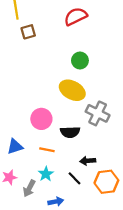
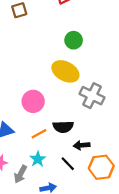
black semicircle: (70, 132) -> (63, 127), moved
orange line: (47, 150) -> (39, 134), turned -40

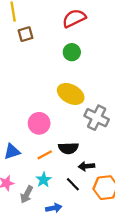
green circle: (74, 40) -> (72, 52), moved

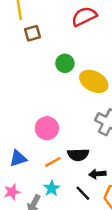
green circle: (72, 52) -> (65, 63), moved
yellow ellipse: (71, 94) -> (94, 81), moved

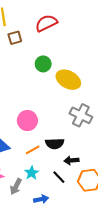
red semicircle: (84, 16) -> (46, 23), moved

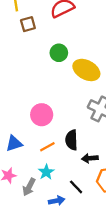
black semicircle: (55, 144) -> (71, 140), turned 90
black line: (59, 177) -> (76, 187), moved

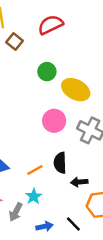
brown square: (28, 24) -> (14, 42), turned -35
pink circle: (42, 115) -> (54, 121), moved
black line: (76, 187) -> (73, 224), moved

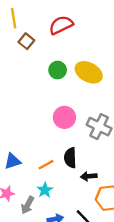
yellow ellipse: (76, 90) -> (89, 72), moved

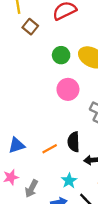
pink circle: (64, 117) -> (68, 89), moved
cyan star: (45, 190) -> (69, 181), moved

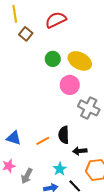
pink circle: (68, 89) -> (70, 85), moved
blue triangle: (17, 145) -> (14, 138), turned 35

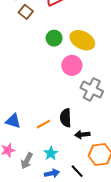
cyan star: (60, 169) -> (51, 153), moved

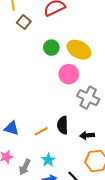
black arrow: (82, 135) -> (87, 135), moved

